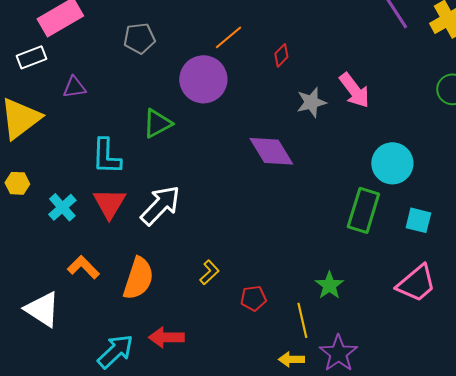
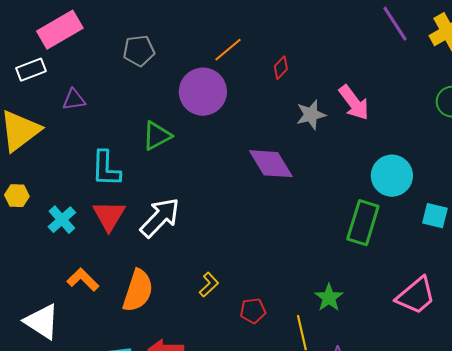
cyan square: (418, 220) -> (435, 216), moved

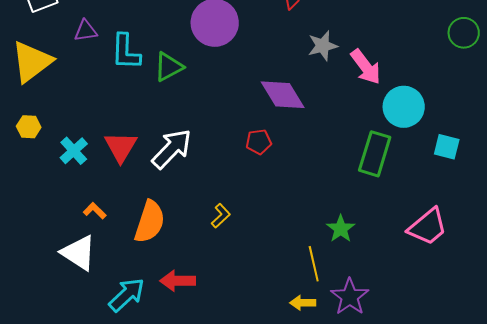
pink arrow: (354, 103) -> (366, 67), moved
cyan L-shape: (106, 169) -> (126, 52), moved
orange L-shape: (83, 280) -> (95, 211), size x0.7
red pentagon: (253, 311) -> (259, 142), moved
white triangle: (42, 322) -> (79, 253), moved

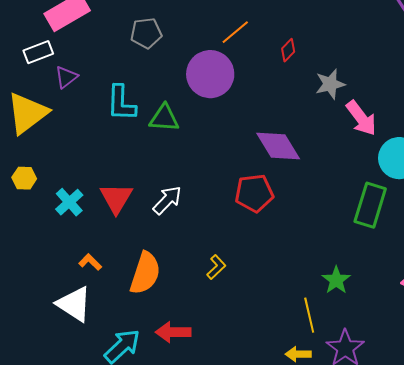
purple triangle: (86, 31) -> (66, 77), moved, turned -30
gray star: (323, 46) -> (330, 84), moved
green triangle: (169, 67) -> (164, 118), turned 32
red pentagon: (259, 142) -> (254, 193), size x1.5
white arrow: (172, 149) -> (167, 200), size x0.7

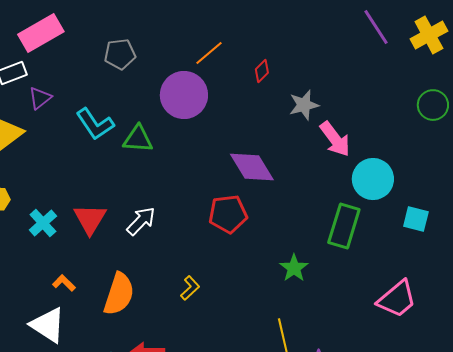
cyan L-shape: (121, 103) -> (95, 124), turned -36
green star: (336, 280) -> (294, 268), moved

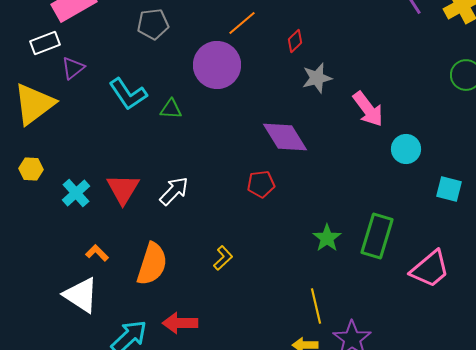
gray star: (304, 105) -> (317, 78), moved
green triangle: (138, 139) -> (171, 109), size x0.7
cyan circle: (373, 179) -> (406, 149), size x0.7
red pentagon: (228, 214) -> (261, 184), size x0.7
green rectangle: (344, 226) -> (377, 236), moved

